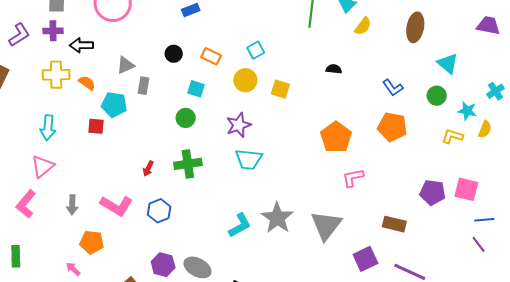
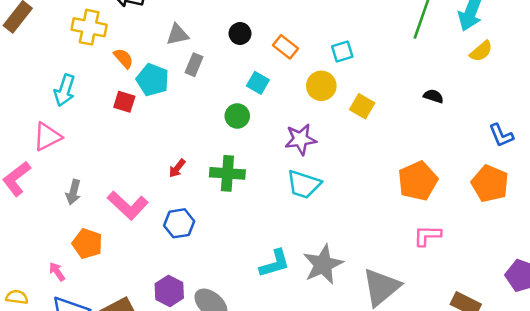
orange semicircle: (87, 83) -> (123, 58), moved

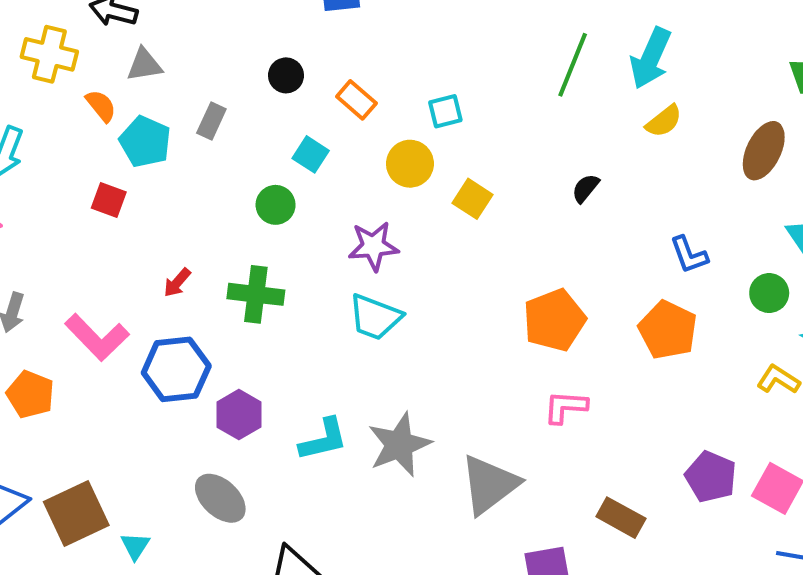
gray triangle: (177, 35) -> (144, 65), moved
black semicircle: (433, 96) -> (585, 188), turned -72
red square: (124, 102) -> (109, 200), moved
blue hexagon: (179, 223) -> (176, 369), size x1.4
purple hexagon: (169, 291) -> (239, 415), moved

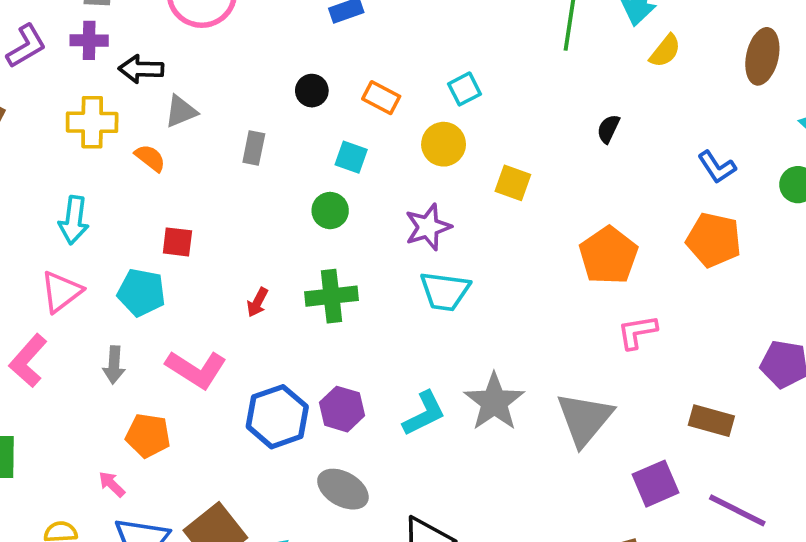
cyan pentagon: (145, 142) -> (141, 293), moved
yellow square: (473, 199) -> (513, 183), moved
blue hexagon: (176, 369) -> (277, 417), moved

